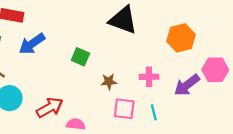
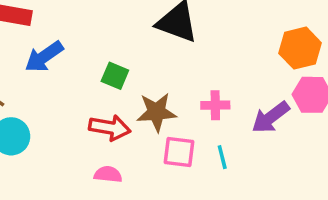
orange hexagon: (181, 38) -> (300, 48), moved
brown star: (109, 82) -> (156, 112), size x1.6
red arrow: (50, 108) -> (110, 128), moved, turned 40

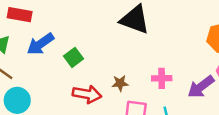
green square: (115, 76) -> (74, 57), moved, turned 30
brown star: (156, 112) -> (120, 83), size x0.6

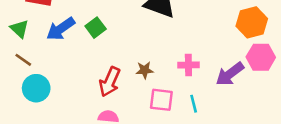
green square: (74, 57) -> (96, 28), moved
red arrow: (87, 94) -> (110, 82), turned 104

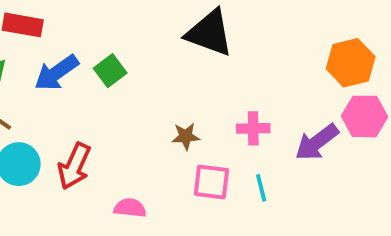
red arrow: (110, 82) -> (74, 166), moved

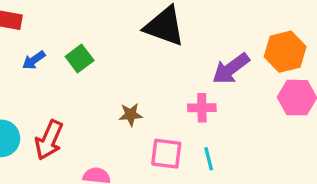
blue arrow: (56, 73) -> (34, 60), size x0.6
brown star: (186, 136) -> (131, 115), moved
purple arrow: (317, 142) -> (231, 69), moved

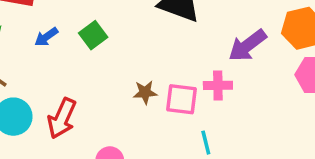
pink square: (166, 154) -> (182, 99), moved
cyan line: (209, 159) -> (206, 143), moved

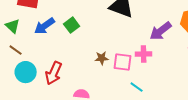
blue arrow: (46, 37) -> (45, 26), size x1.5
cyan line: (206, 143) -> (137, 87), turned -40

